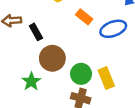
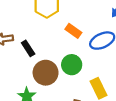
green circle: (81, 74) -> (72, 65), moved

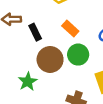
orange rectangle: (73, 31) -> (70, 28), moved

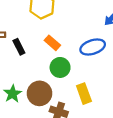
brown circle: (50, 59) -> (39, 93), moved

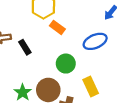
orange rectangle: (52, 43) -> (57, 27), moved

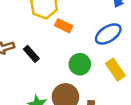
yellow rectangle: (91, 86) -> (115, 70), moved

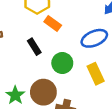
black rectangle: (31, 54) -> (34, 47), moved

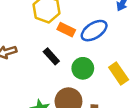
blue ellipse: (94, 38) -> (94, 31), moved

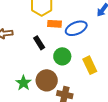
orange rectangle: (66, 30) -> (54, 24), turned -32

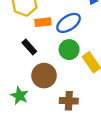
green circle: (62, 56) -> (69, 50), moved
brown circle: (47, 80) -> (44, 76), moved

